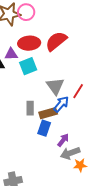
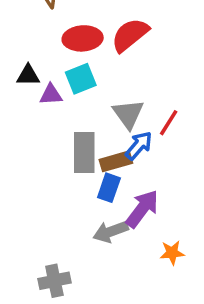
purple triangle: (11, 54) -> (51, 95), moved
gray rectangle: (30, 108) -> (84, 153), size x1.6
purple arrow: (63, 140) -> (142, 209), size x1.6
gray arrow: (70, 153) -> (111, 232), moved

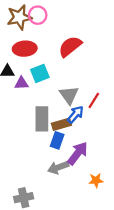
red ellipse: (83, 38) -> (25, 49), moved

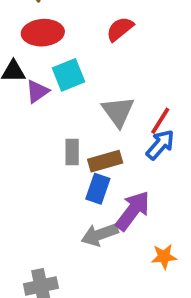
red semicircle: (70, 46) -> (120, 29), size x0.7
purple triangle: (21, 83) -> (37, 91), turned -32
blue arrow: (75, 114) -> (160, 145), moved
gray rectangle: (42, 119) -> (72, 152), size x0.6

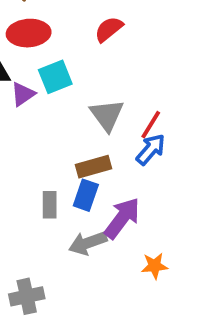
gray rectangle: (72, 152) -> (50, 205), moved

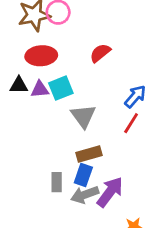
purple triangle: (23, 94) -> (40, 89), moved, turned 30
gray triangle: (107, 115) -> (83, 116), moved
blue arrow: (151, 149) -> (135, 96), moved
gray arrow: (88, 243) -> (85, 195), moved

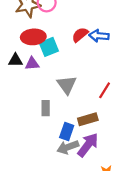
cyan square: (61, 88) -> (49, 47), moved
blue arrow: (135, 96) -> (99, 36), moved, turned -126
brown rectangle: (89, 154) -> (88, 119), moved
gray rectangle: (57, 182) -> (46, 108), moved

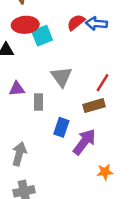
purple triangle: (32, 64) -> (17, 89), moved
brown rectangle: (88, 119) -> (94, 106), moved
gray arrow: (68, 147) -> (19, 154), moved, turned 125

